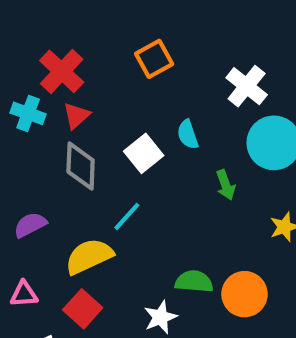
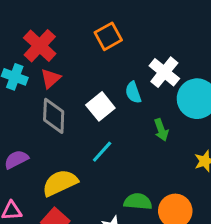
white cross: (247, 86) -> (164, 72), moved
cyan line: (127, 216) -> (102, 152), moved

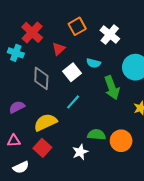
white cross: (164, 72) -> (110, 34), moved
red triangle: (51, 78) -> (59, 49), moved
cyan semicircle: (133, 92) -> (93, 63), turned -56
green arrow: (161, 130) -> (112, 88), size x1.6

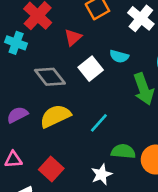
gray diamond: (41, 78) -> (50, 77), turned -40
cyan line: (73, 102) -> (99, 123), moved
yellow semicircle: (45, 122) -> (55, 116), moved

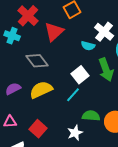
white cross: (141, 18) -> (104, 32), moved
red triangle: (73, 37) -> (54, 32), size x1.5
white square: (91, 69) -> (80, 75), moved

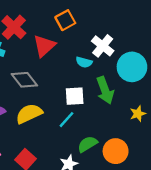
white square: (80, 75) -> (75, 96), turned 36
green semicircle: (91, 116) -> (88, 144), turned -36

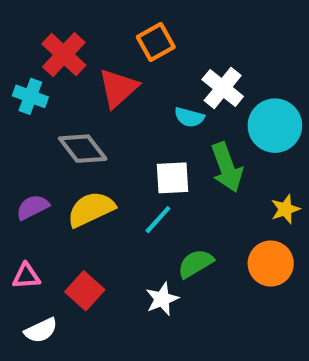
orange circle: (116, 151) -> (271, 264), moved

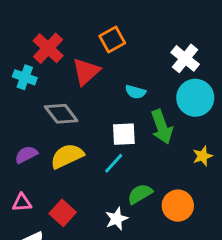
white cross: (223, 88) -> (185, 58), moved
orange circle: (271, 264) -> (178, 206), moved

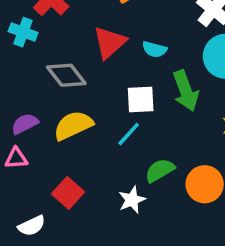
red triangle: (86, 72) -> (110, 42), moved
pink triangle: (22, 203) -> (16, 158), moved

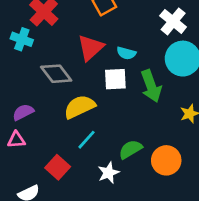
white square: (141, 100) -> (115, 79), moved
yellow semicircle: (73, 125) -> (80, 107), moved
cyan line: (129, 134) -> (86, 140), moved

